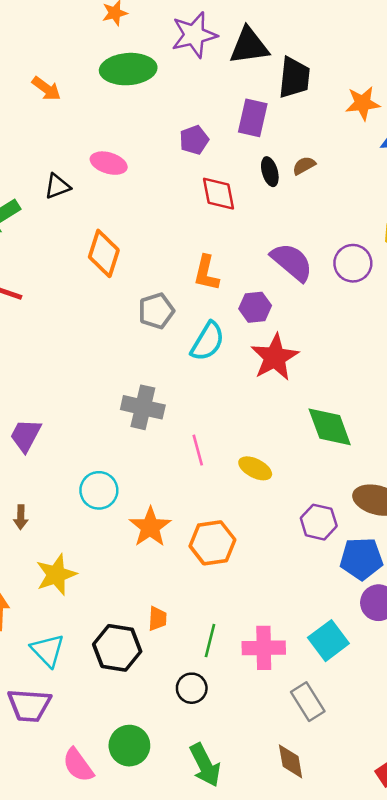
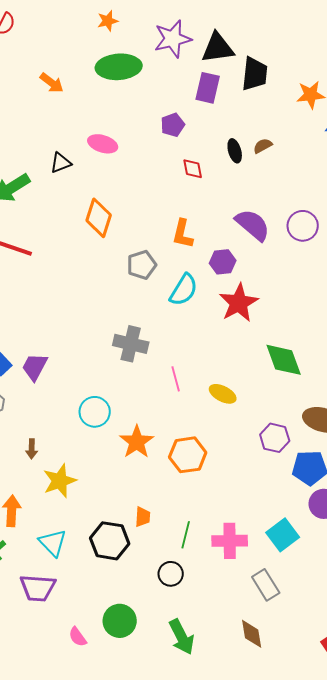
purple rectangle: (253, 118) -> (208, 88), moved
red diamond: (219, 194) -> (193, 169), size x0.7
brown arrow: (21, 517) -> (32, 449), moved
pink semicircle: (78, 765) -> (78, 637), size x0.7

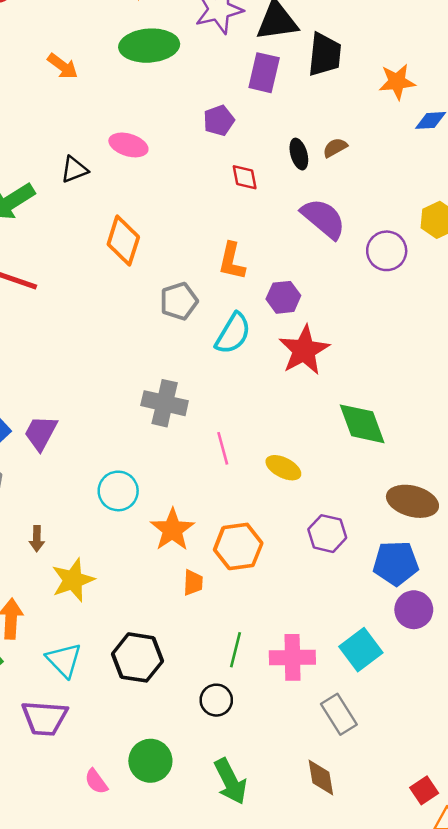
purple semicircle: (253, 225) -> (323, 219), moved
purple hexagon: (275, 438) -> (327, 534), moved
orange trapezoid: (143, 517) -> (193, 583), moved

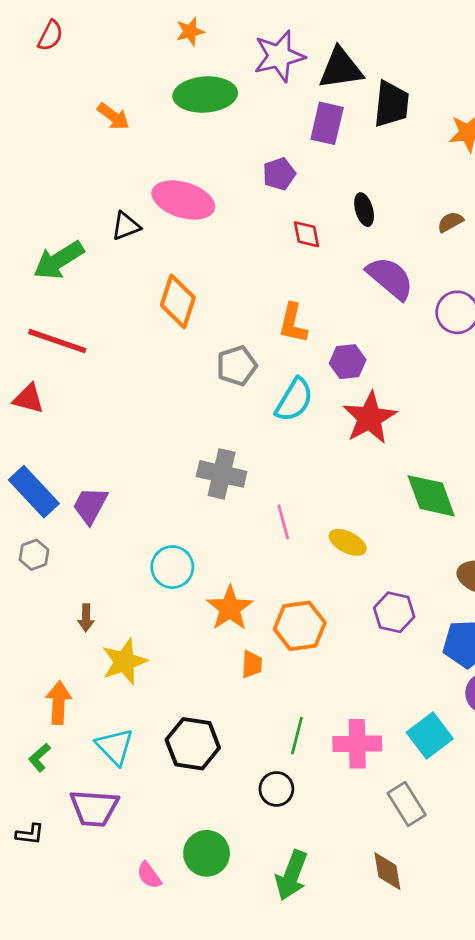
pink ellipse: (128, 145) -> (183, 200), size x1.5
brown semicircle: (335, 148) -> (450, 222), moved
green arrow: (230, 781) -> (291, 875), turned 48

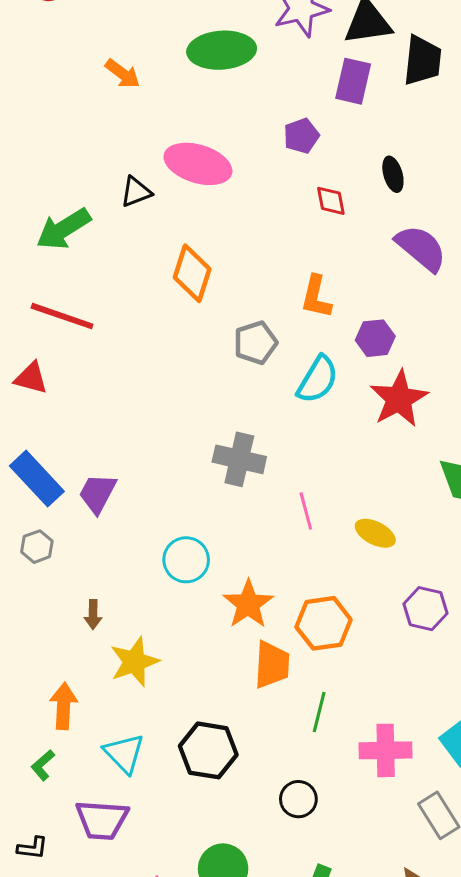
orange trapezoid: (252, 664) -> (272, 665), size x1.6
green line: (297, 736) -> (319, 712), moved

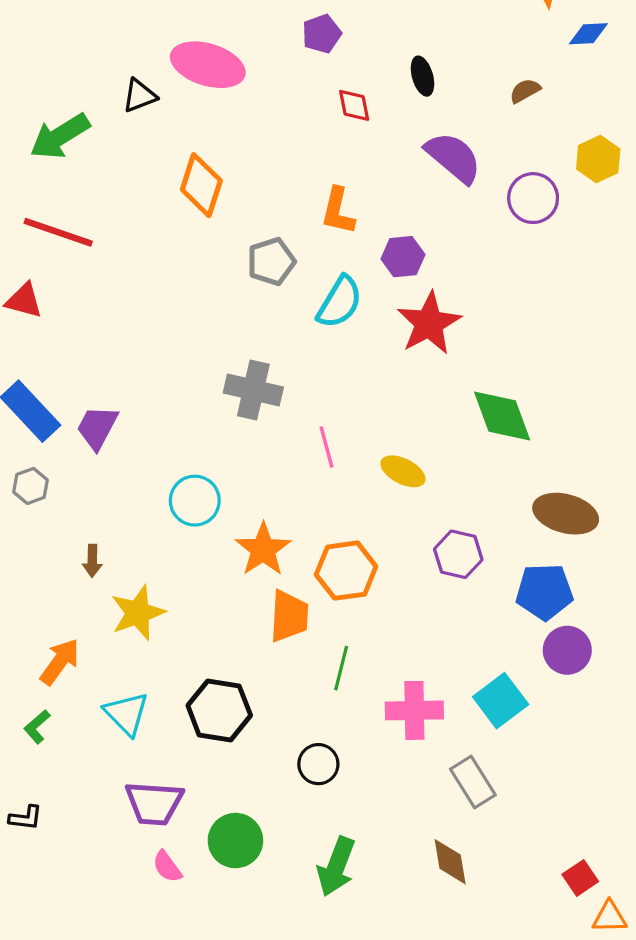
orange arrow: (64, 706) -> (60, 662), turned 33
purple trapezoid: (102, 820) -> (154, 803), moved

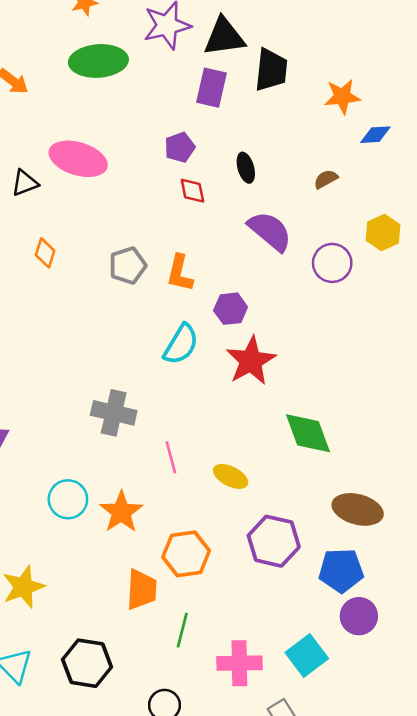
purple pentagon: (322, 34) -> (180, 147), moved
orange diamond: (201, 185) -> (45, 253), moved, size x0.6
gray pentagon: (271, 262) -> (128, 266), moved
orange star: (263, 549) -> (121, 512), moved
purple hexagon: (458, 554) -> (274, 541), size x1.4

